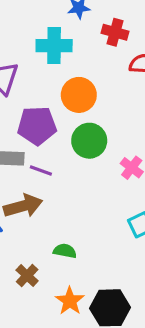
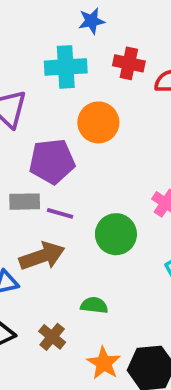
red cross: (115, 32) -> (129, 63), moved
green circle: (89, 141) -> (116, 234), moved

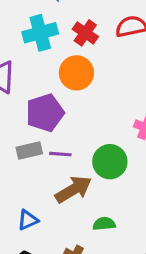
red cross: (129, 63) -> (85, 33), moved, turned 35
brown arrow: (42, 256) -> (73, 189), moved

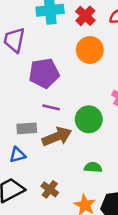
orange circle: (76, 73) -> (90, 50), moved
gray rectangle: (29, 150) -> (27, 128), moved
green semicircle: (104, 224) -> (93, 167), moved

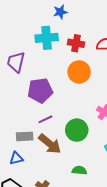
red cross: (85, 16) -> (76, 43), turned -35
purple line: (51, 107) -> (45, 119), turned -40
brown arrow: (57, 137) -> (50, 144), turned 60

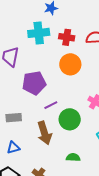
purple line: (45, 119) -> (51, 105), moved
gray rectangle: (25, 136) -> (14, 118), moved
brown arrow: (50, 144) -> (44, 133), turned 35

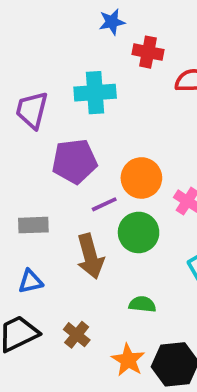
cyan cross: (39, 33) -> (95, 93), moved
red cross: (67, 37) -> (148, 52), moved
orange circle: (70, 64) -> (141, 178), moved

